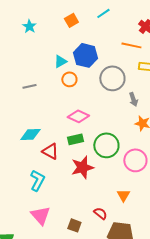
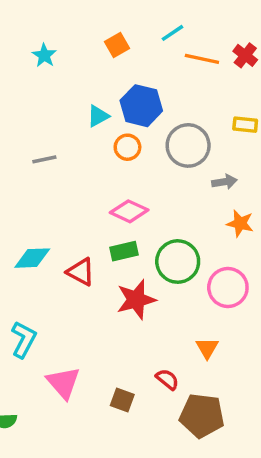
orange line: (131, 45) -> (202, 59), moved
orange circle: (69, 79) -> (127, 147), moved
gray arrow: (133, 99) -> (224, 182), turned -80
cyan diamond: (30, 134) -> (32, 258), moved
cyan L-shape: (37, 180) -> (24, 339), moved

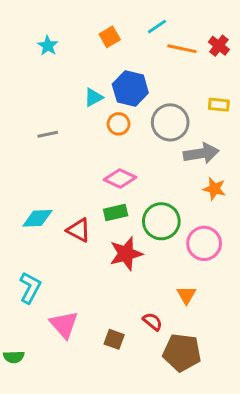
gray arrow: (224, 182) -> (201, 153), size x1.6

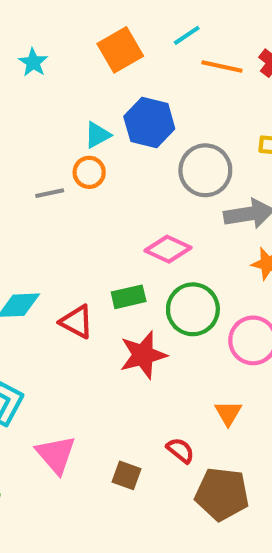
orange square: (110, 37) -> (120, 50), size x1.5
orange circle: (119, 124) -> (89, 172), moved
gray line: (48, 134) -> (50, 193), moved
pink diamond: (120, 178) -> (168, 249), moved

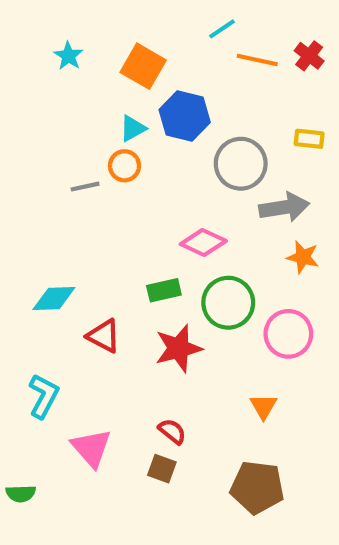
orange square: (120, 50) -> (143, 66), moved, turned -30
red triangle: (77, 322) -> (104, 336), moved
red semicircle: (180, 450) -> (172, 431), moved

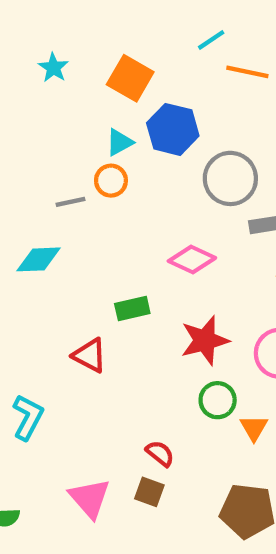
green rectangle: (164, 290) -> (132, 309), moved
cyan diamond: (54, 299) -> (38, 259), moved
green circle: (228, 303) -> (218, 400), moved, size x0.7
red star: (178, 348) -> (205, 340), moved
pink triangle: (91, 448) -> (90, 498), moved

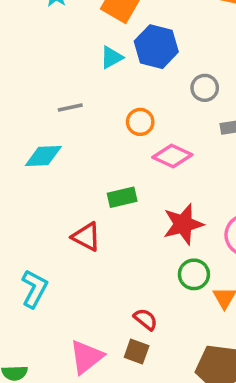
gray circle: (230, 178) -> (205, 88), size x0.6
orange circle: (111, 181) -> (140, 122), moved
pink triangle: (90, 498) -> (86, 357), turned 33

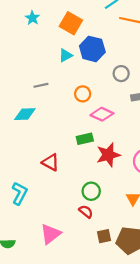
green rectangle: (122, 197) -> (85, 139), moved
green circle: (194, 274) -> (91, 191), moved
brown square: (137, 351) -> (104, 236), moved, turned -32

